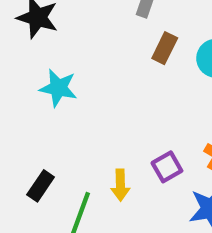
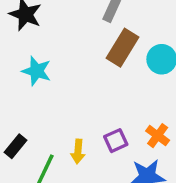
brown rectangle: (165, 48) -> (123, 48), size x1.5

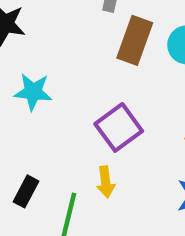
purple square: (116, 141) -> (119, 127), moved, size x1.5

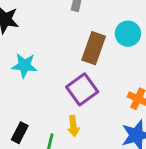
brown rectangle: (135, 40) -> (94, 48), moved

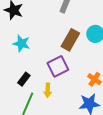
black rectangle: (20, 133) -> (24, 79), moved

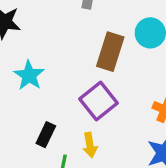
cyan star: (21, 44) -> (29, 75), turned 30

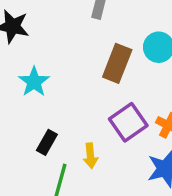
purple square: (99, 101) -> (128, 122), moved

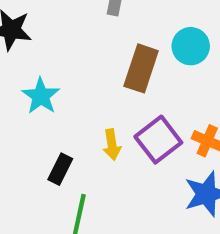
yellow arrow: (90, 156) -> (112, 145), moved

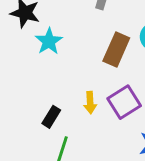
cyan star: (41, 96) -> (49, 41), moved

